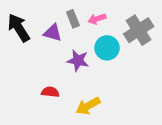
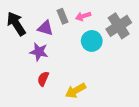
purple star: (78, 60) -> (39, 52), moved
red semicircle: (50, 92) -> (43, 79), turned -72

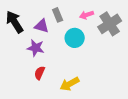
pink arrow: (83, 16) -> (87, 15), moved
cyan circle: (92, 41) -> (75, 38), moved

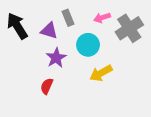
purple star: (36, 48) -> (56, 58), moved, turned 30
yellow arrow: (70, 84) -> (101, 73), moved

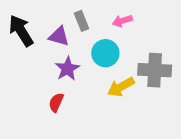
gray cross: (129, 28) -> (155, 70), moved, turned 36

